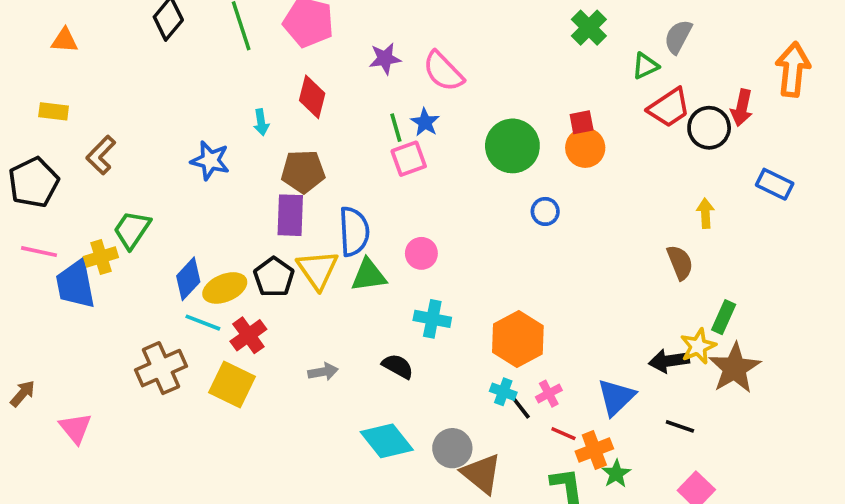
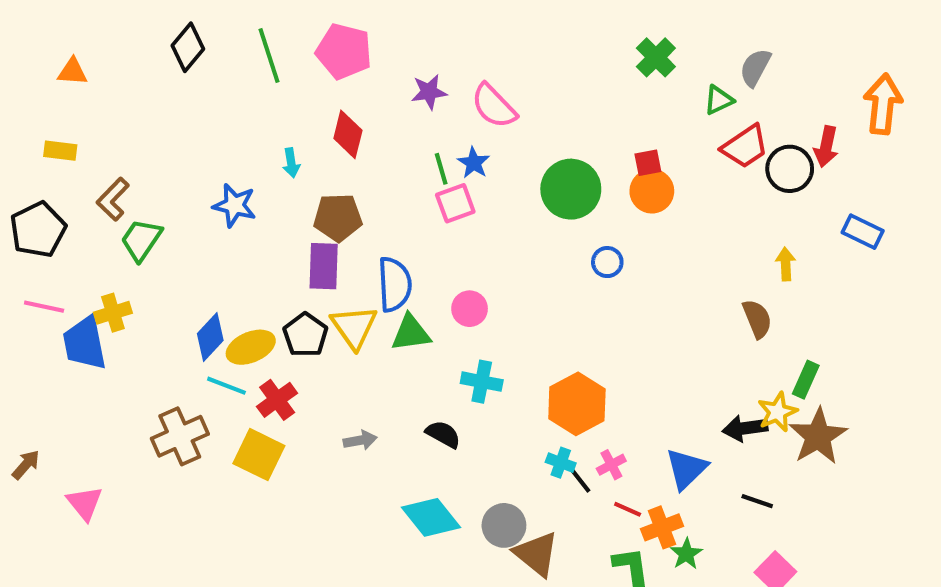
green trapezoid: (132, 230) -> (141, 240), moved

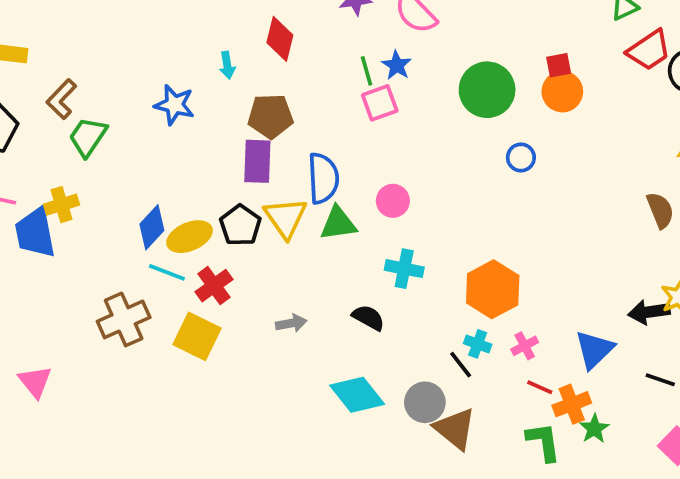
black line: (579, 479) -> (461, 365), moved

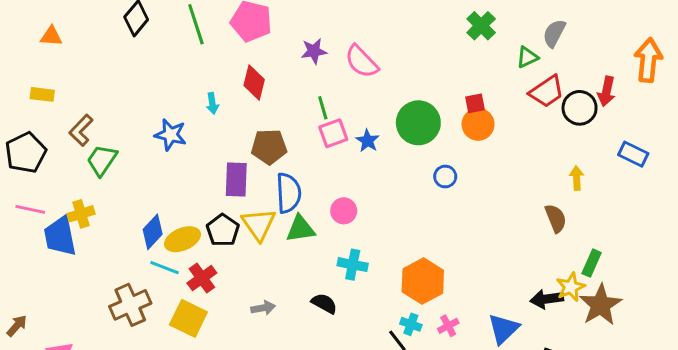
blue star: (397, 65) -> (368, 141), moved
brown pentagon: (270, 116) -> (269, 147), moved

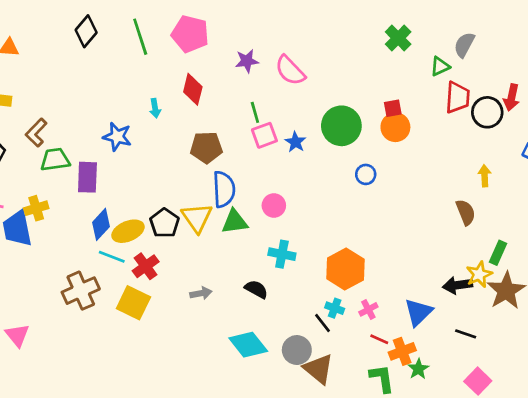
red trapezoid: (547, 91) -> (458, 97), turned -52
green trapezoid: (102, 160) -> (55, 160), turned 48
purple rectangle: (236, 180) -> (87, 177), moved

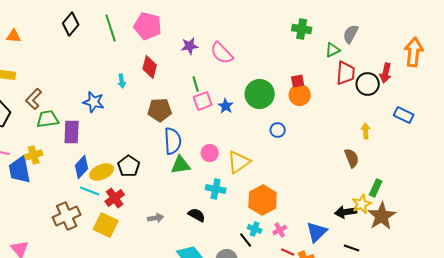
green cross: (398, 38) -> (302, 29), turned -36
yellow triangle: (197, 218) -> (239, 162), moved, turned 30

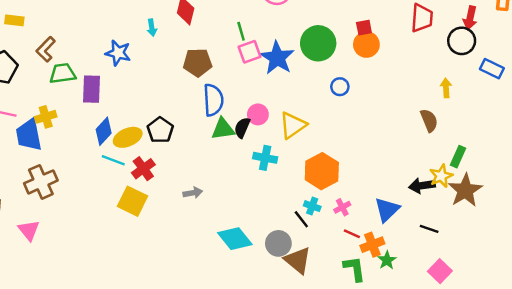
black circle: (368, 84) -> (462, 41), moved
blue star: (226, 106) -> (277, 58), size x1.8
black semicircle: (197, 215) -> (242, 128), moved, turned -96
brown cross: (67, 216) -> (41, 182), moved

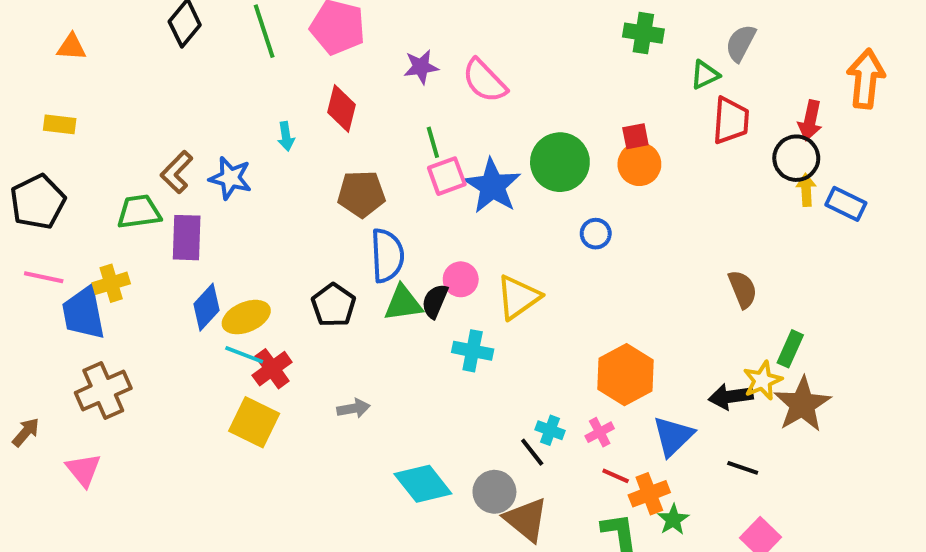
brown L-shape: (46, 49) -> (177, 172), moved
yellow arrow: (446, 88) -> (806, 190), moved
black pentagon: (160, 130) -> (334, 305), moved
cyan line: (113, 160) -> (244, 355), moved
orange hexagon: (322, 171) -> (625, 375), moved

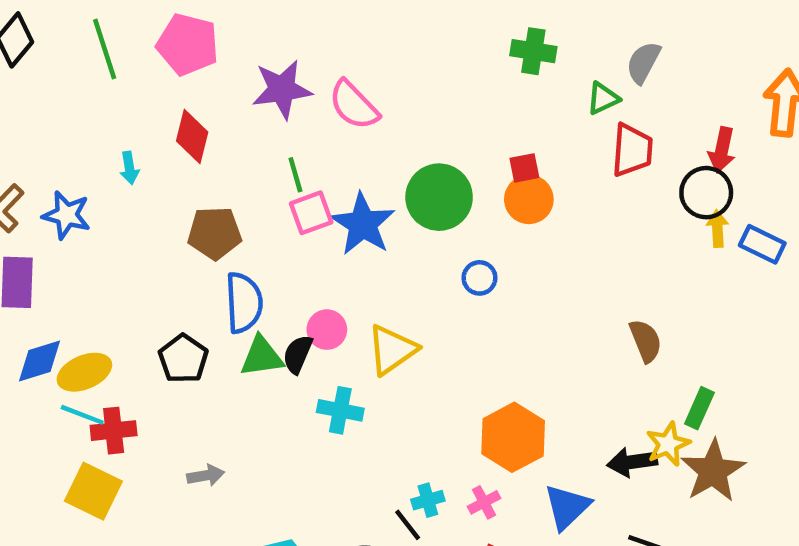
purple star: (421, 67) -> (282, 89), size x1.5
blue diamond: (207, 307) -> (40, 361), turned 30
red cross: (272, 369) -> (114, 431), turned 30
cyan cross: (550, 430) -> (428, 500), turned -36

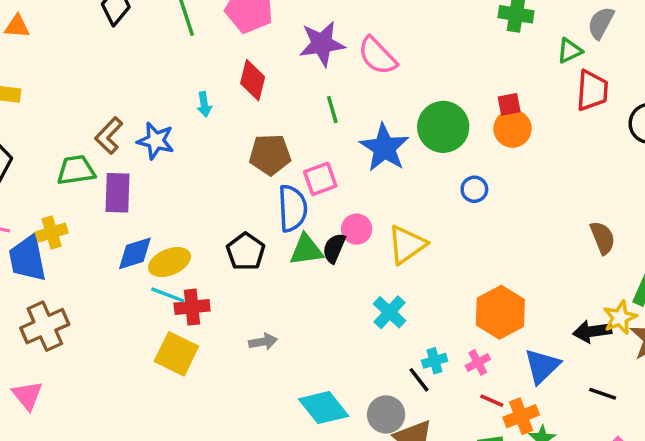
pink square: (311, 213) -> (320, 179), moved
cyan cross: (340, 410) -> (390, 312), moved, turned 32

